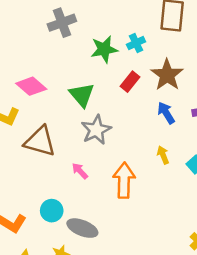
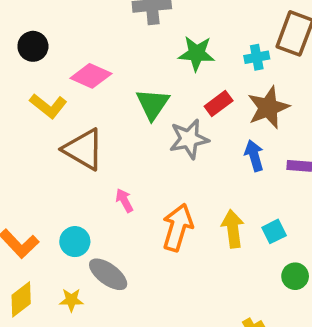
cyan cross: (136, 43) -> (257, 57), moved
pink diamond: (31, 86) -> (91, 76), turned -32
gray star: (96, 130) -> (189, 139), moved
yellow arrow: (163, 155) -> (233, 229), moved, size x1.5

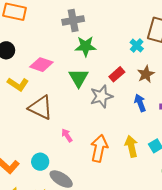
green star: (197, 53) -> (86, 46), moved
cyan cross: (257, 57) -> (137, 45), turned -32
brown star: (268, 107) -> (146, 74), size x0.7

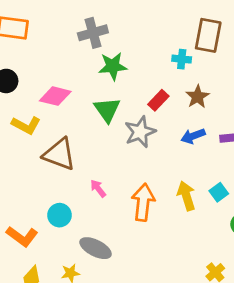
cyan cross: (137, 45) -> (182, 59), turned -32
blue arrow: (140, 103) -> (193, 136), turned -84
cyan circle: (40, 162) -> (59, 215), moved

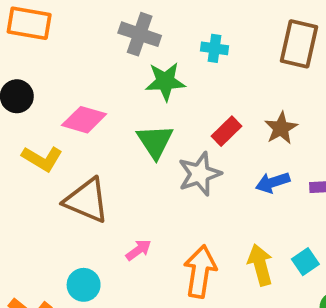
gray cross: (93, 33) -> (140, 34), turned 32
cyan cross: (182, 59) -> (215, 48), moved
pink arrow: (98, 188) -> (139, 250), turned 90

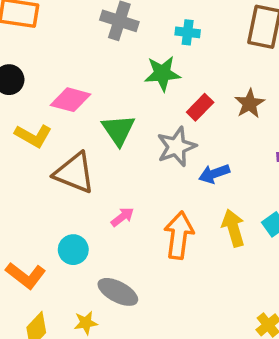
green star: (165, 81) -> (162, 73), moved
green triangle: (155, 141) -> (118, 130), moved
blue arrow: (273, 182) -> (214, 174), moved

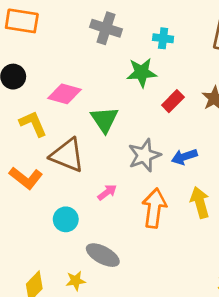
yellow L-shape: (33, 136) -> (33, 124), turned -144
gray star: (176, 147) -> (144, 155), moved
orange L-shape: (26, 276) -> (26, 178), moved

